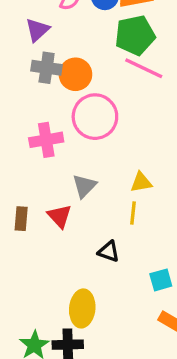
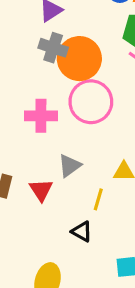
orange circle: (75, 74) -> (79, 59), size x1.4
yellow line: (133, 213) -> (98, 199), moved

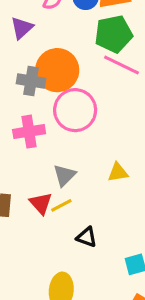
gray cross: (53, 48) -> (31, 81), moved
yellow line: (98, 199) -> (61, 205), moved, turned 55

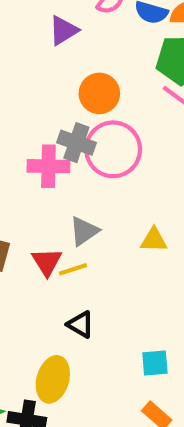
orange circle: (57, 70) -> (99, 93), size x0.7
gray cross: (31, 81) -> (76, 143), moved
black triangle: (87, 237) -> (81, 324), moved

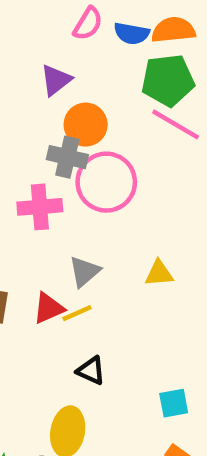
purple triangle: (64, 31) -> (56, 80), moved
gray cross: (76, 143) -> (67, 157), moved
red triangle: (47, 262) -> (49, 308), turned 44

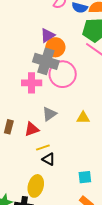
purple triangle: (56, 80) -> (48, 35), moved
gray cross: (67, 157) -> (46, 61), size x1.4
yellow line: (77, 313) -> (43, 148), moved

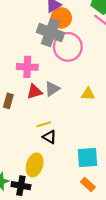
pink cross: (32, 83) -> (27, 67), moved
red triangle: (32, 129) -> (34, 92), moved
cyan square: (85, 177) -> (87, 157), size x1.5

